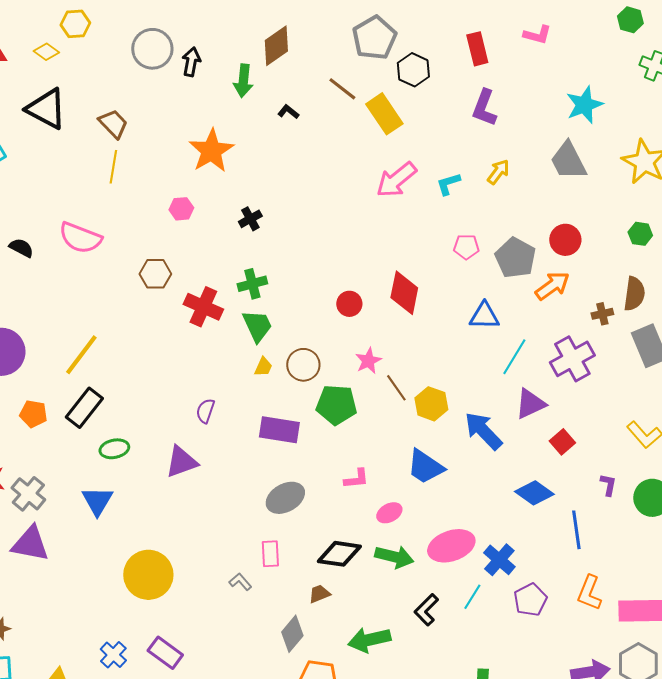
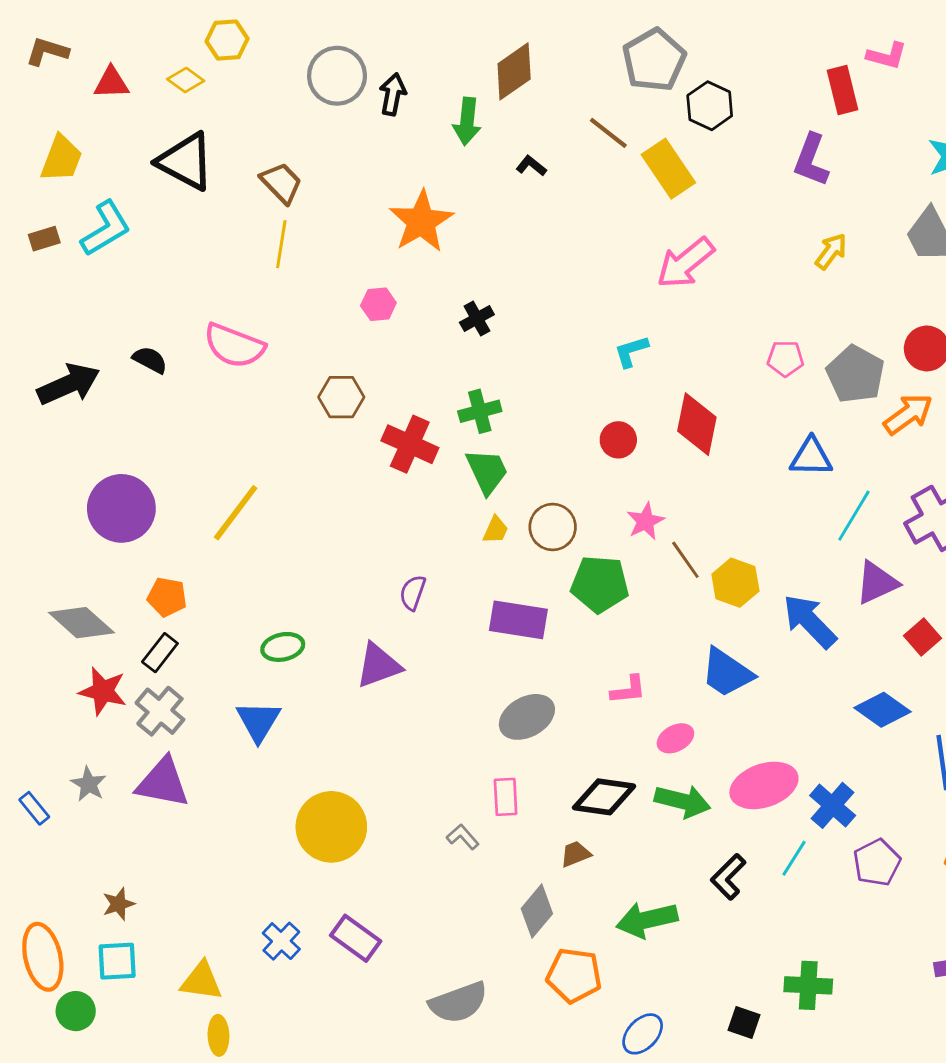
red rectangle: (477, 49) -> (843, 90), moved
cyan L-shape: (448, 184) -> (631, 351), moved
black rectangle: (84, 408) -> (160, 653), moved, size x0.7

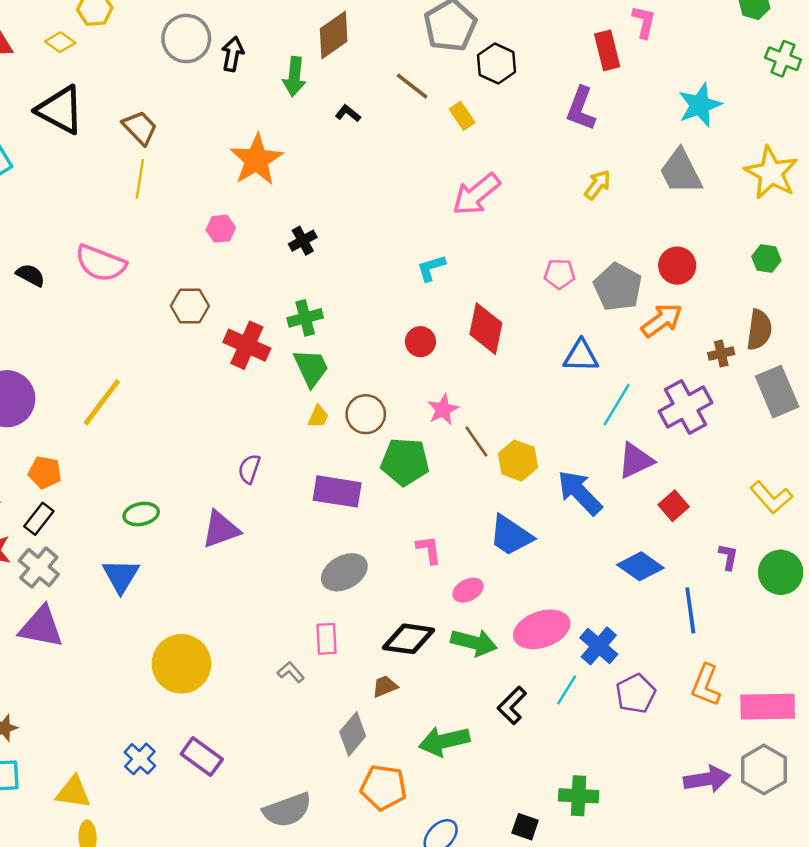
pink L-shape: (887, 56) -> (644, 22), turned -92
yellow rectangle: (668, 169) -> (462, 116), size x0.6
pink L-shape: (628, 690) -> (429, 550), turned -92

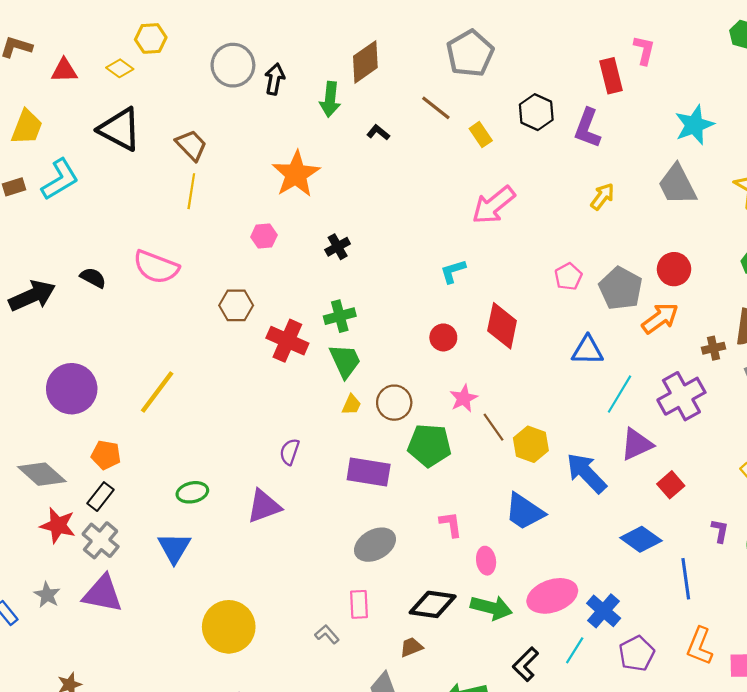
black hexagon: (497, 63) -> (536, 112), moved
pink pentagon: (560, 274) -> (568, 277), turned -30
pink ellipse: (468, 590) -> (486, 561), turned -70

